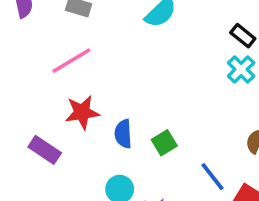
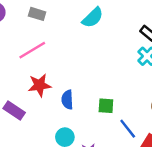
green square: (164, 143) -> (106, 106), moved, turned 35

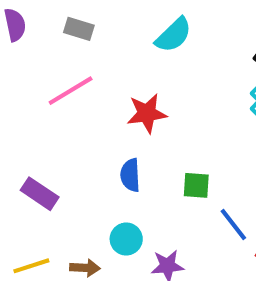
red star: (40, 85) -> (147, 113), moved

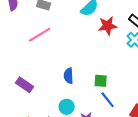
red star: (147, 113) -> (108, 26), moved
blue line: (233, 225) -> (108, 100), moved

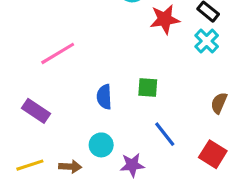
pink line: (40, 35) -> (58, 53), moved
green square: (101, 81) -> (148, 88), moved

